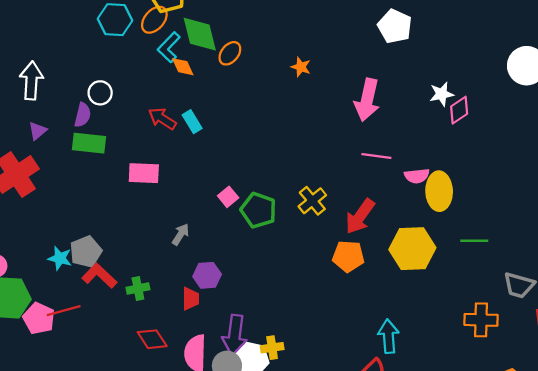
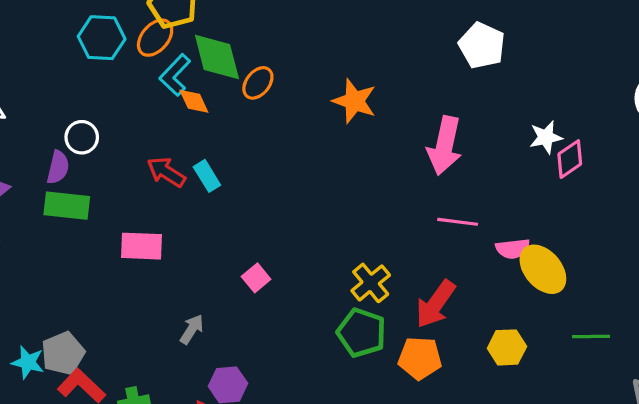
orange star: (301, 67) -> (354, 101), size x1.6
yellow ellipse: (439, 191) -> (543, 269), turned -39
green pentagon: (258, 210) -> (361, 333), moved
yellow hexagon: (412, 249) -> (507, 347), size x0.6

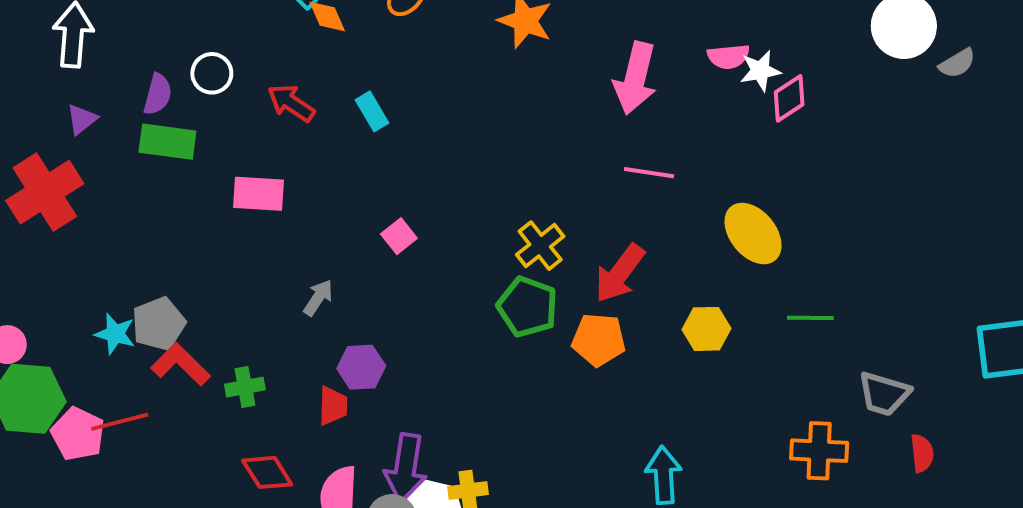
white circle: (82, 137) -> (212, 73), moved
cyan rectangle: (207, 176) -> (372, 111), moved
pink semicircle: (513, 249) -> (728, 57), moved

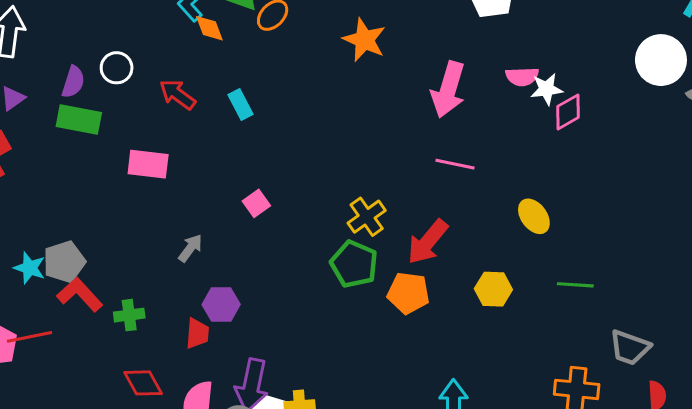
yellow ellipse: (753, 234) -> (534, 216), size x0.7

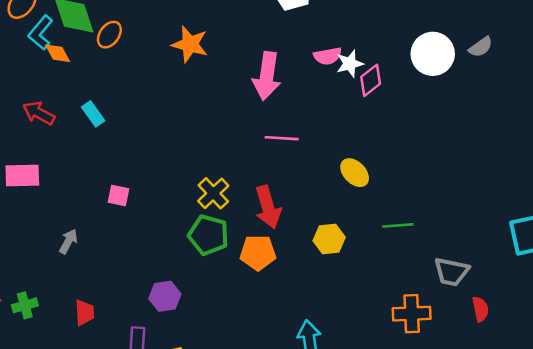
white circle: (661, 60) -> (433, 54), moved
pink square: (256, 203) -> (119, 195), turned -35
red arrow: (428, 242) -> (268, 207), turned -48
purple hexagon: (221, 304) -> (165, 296), moved

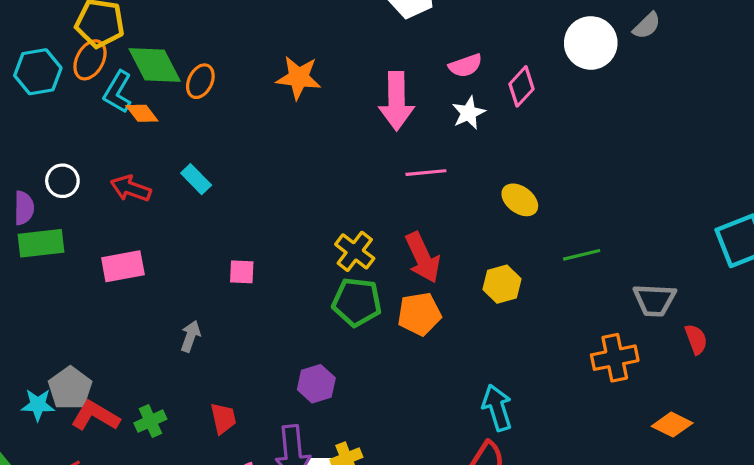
white star: (350, 64) -> (469, 113), moved

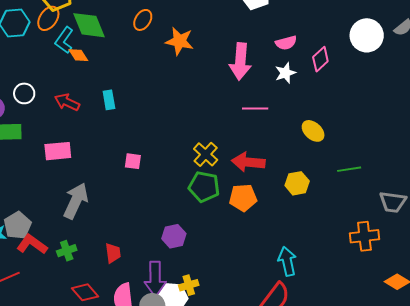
orange ellipse: (200, 81) -> (143, 20), moved
cyan rectangle: (196, 179) -> (109, 100), turned 30
red arrow: (423, 258) -> (248, 162), turned 116
gray arrow: (190, 336) -> (76, 201), moved, size x1.8

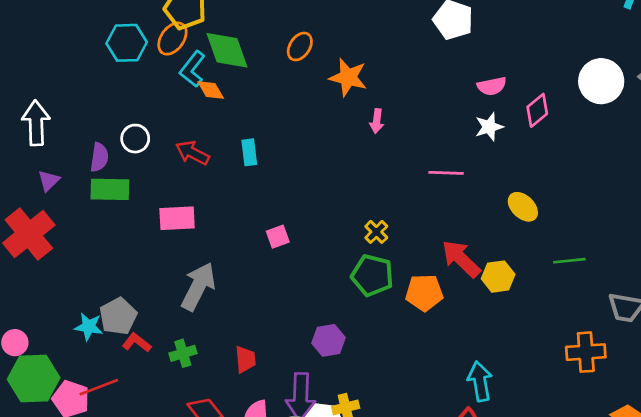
pink arrow: (240, 61) -> (377, 121), moved, size x0.5
yellow cross: (206, 154) -> (376, 232), size x0.7
pink square: (133, 161) -> (278, 237), turned -30
red arrow: (248, 162) -> (461, 259), moved, turned 36
red L-shape: (32, 244) -> (137, 343), size x0.7

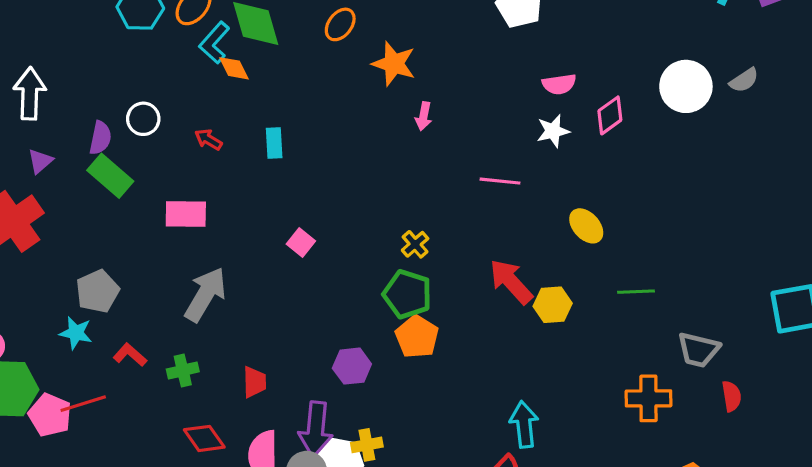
red arrow: (192, 153) -> (208, 140), size x0.7
green rectangle: (110, 189) -> (110, 176), turned 36
pink square: (278, 237) -> (301, 242), turned -35
orange pentagon: (424, 293) -> (417, 337), moved, turned 30
gray pentagon: (118, 316) -> (97, 291), moved

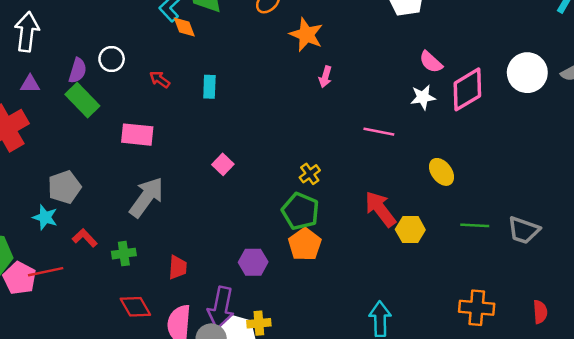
pink semicircle: (559, 84) -> (431, 62), turned 45
pink diamond: (610, 115) -> (467, 89), size x1.5
purple triangle: (40, 161) -> (30, 84), turned 36
gray trapezoid: (698, 350) -> (524, 230), moved

